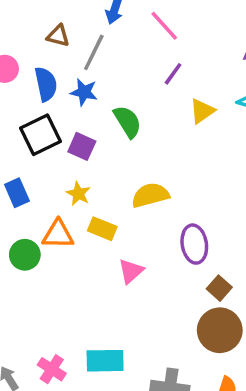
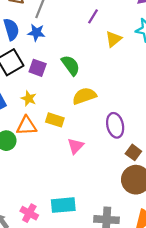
green semicircle: (128, 122) -> (71, 65), moved
yellow star: (78, 194) -> (29, 98), moved

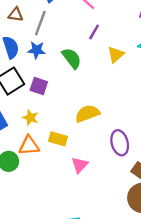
green semicircle: (71, 65) -> (72, 58), moved

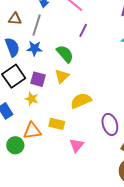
yellow triangle: (116, 54) -> (62, 76), moved
yellow star: (30, 118) -> (32, 99), moved

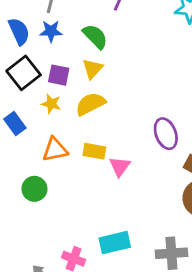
yellow semicircle: (81, 101) -> (90, 104), moved
yellow rectangle: (57, 124) -> (94, 151), moved
green circle: (15, 145) -> (34, 189), moved

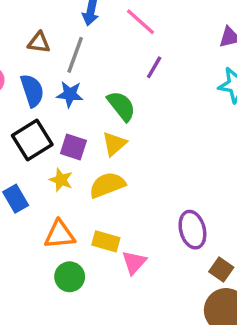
green circle: (34, 189) -> (70, 277), moved

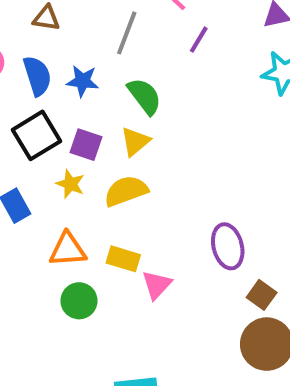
gray line: (75, 55) -> (127, 33), moved
purple line: (154, 67) -> (199, 40), moved

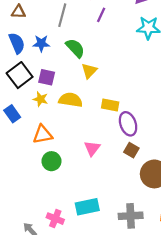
yellow triangle: (135, 142) -> (89, 71), moved
yellow semicircle: (126, 191) -> (71, 100), turned 35
yellow rectangle: (123, 259) -> (110, 105), moved
brown square: (262, 295) -> (131, 150), moved

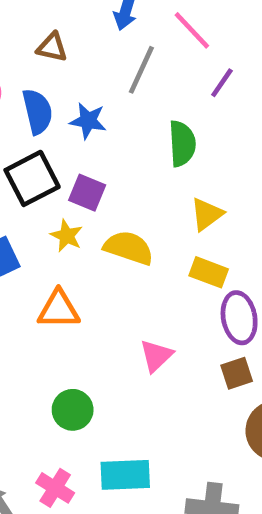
green semicircle: (75, 48) -> (182, 144), moved, turned 30
yellow triangle: (89, 71) -> (207, 214), moved
brown square: (131, 150) -> (237, 373), turned 32
green circle: (51, 161) -> (73, 410), moved

